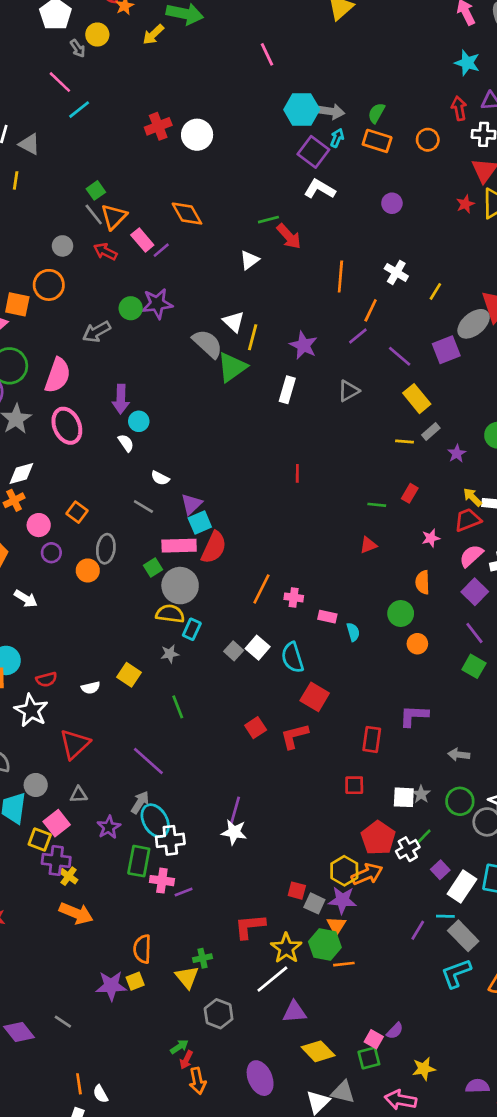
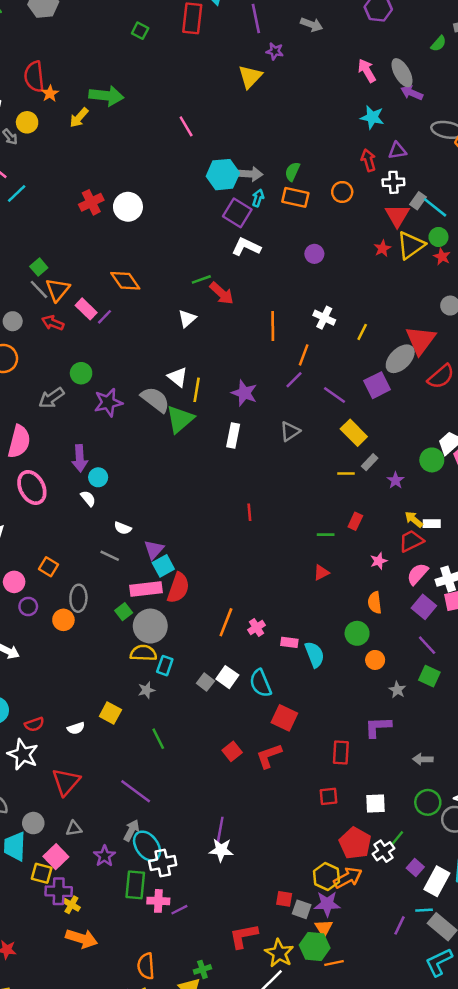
purple star: (157, 304) -> (108, 403), moved
pink cross: (294, 597) -> (257, 627), turned -35
cyan semicircle: (353, 632) -> (315, 654), size x1.5
gray star: (421, 794) -> (397, 690), moved

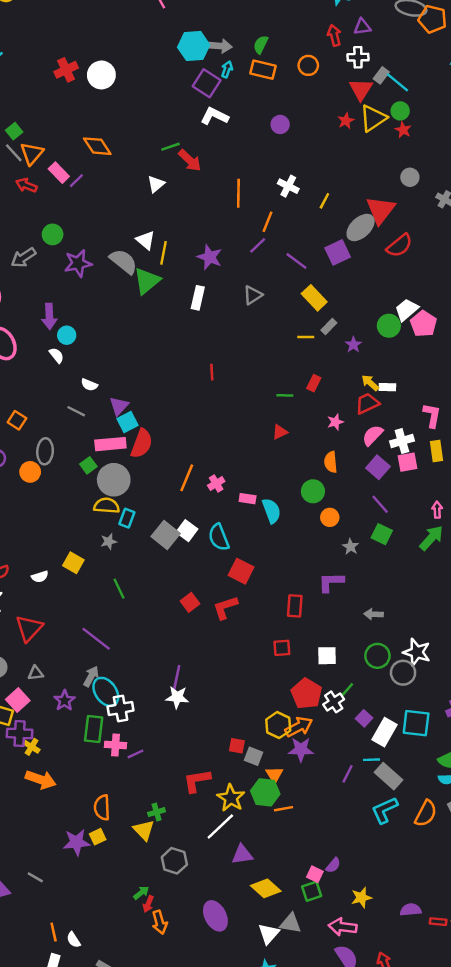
gray square: (205, 682) -> (166, 535), size x1.6
purple star: (327, 904) -> (301, 749), moved

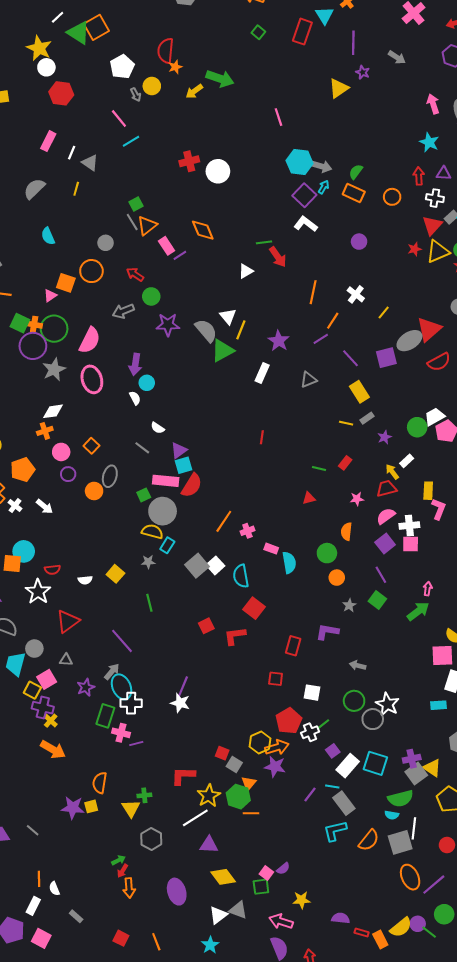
red arrow: (26, 185) -> (135, 274), moved
white rectangle: (387, 387) -> (407, 461), moved, turned -56
yellow rectangle: (437, 451) -> (428, 491), moved

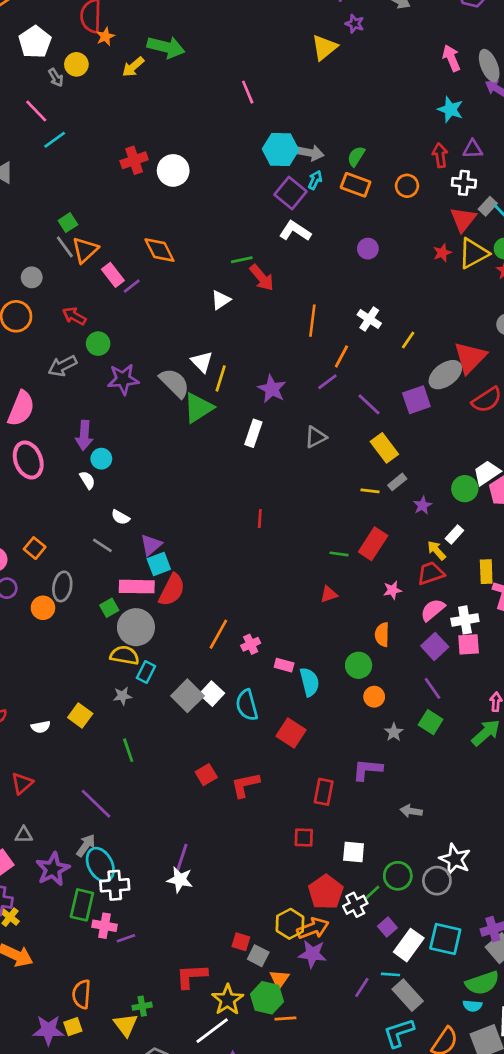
red rectangle: (345, 463) -> (373, 544), size x1.6
red square: (254, 608) -> (291, 733), moved
red triangle: (68, 621) -> (22, 783), size x0.7
purple star: (86, 687) -> (53, 869), size x1.4
green circle: (354, 701) -> (398, 876), moved

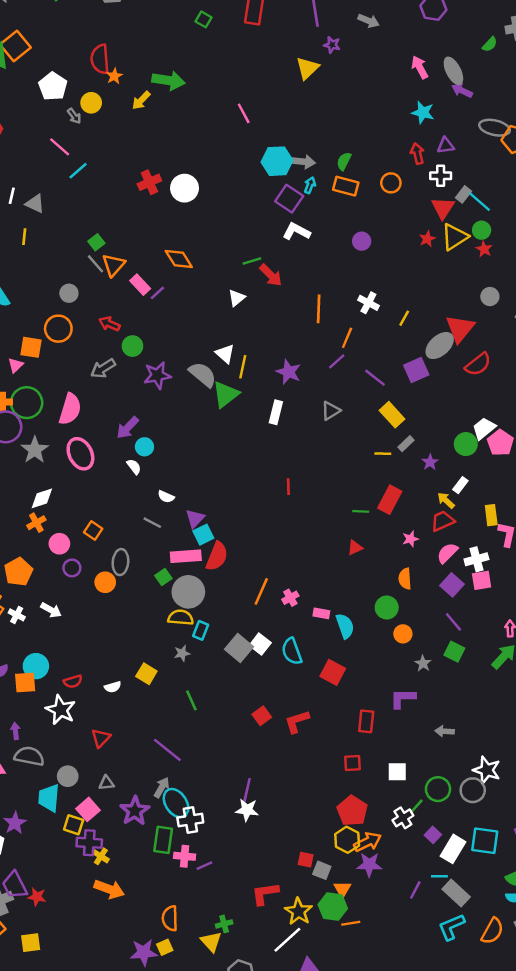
purple arrow: (84, 435) -> (128, 428), turned 45
red pentagon: (326, 892) -> (352, 811), moved

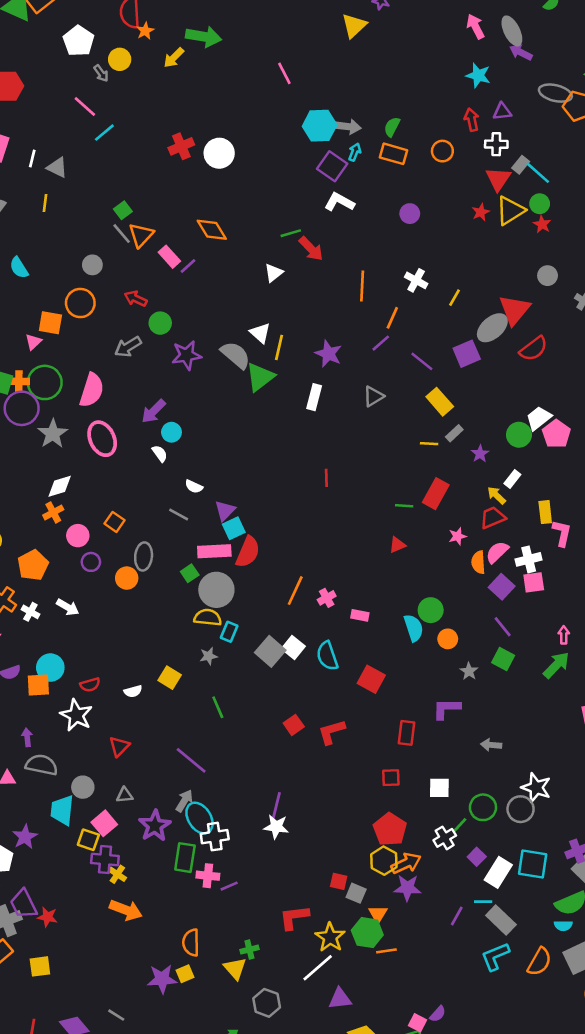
orange semicircle: (405, 579) -> (478, 562), moved
cyan semicircle: (345, 626) -> (414, 628), moved

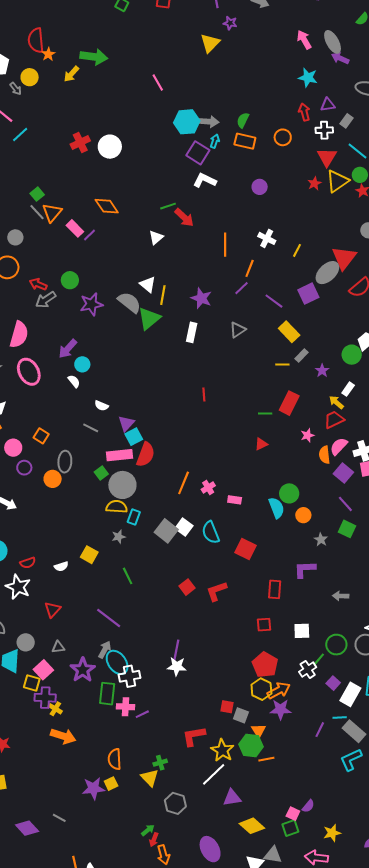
gray rectangle: (521, 165) -> (346, 121), moved
red arrow: (136, 299) -> (38, 284), moved

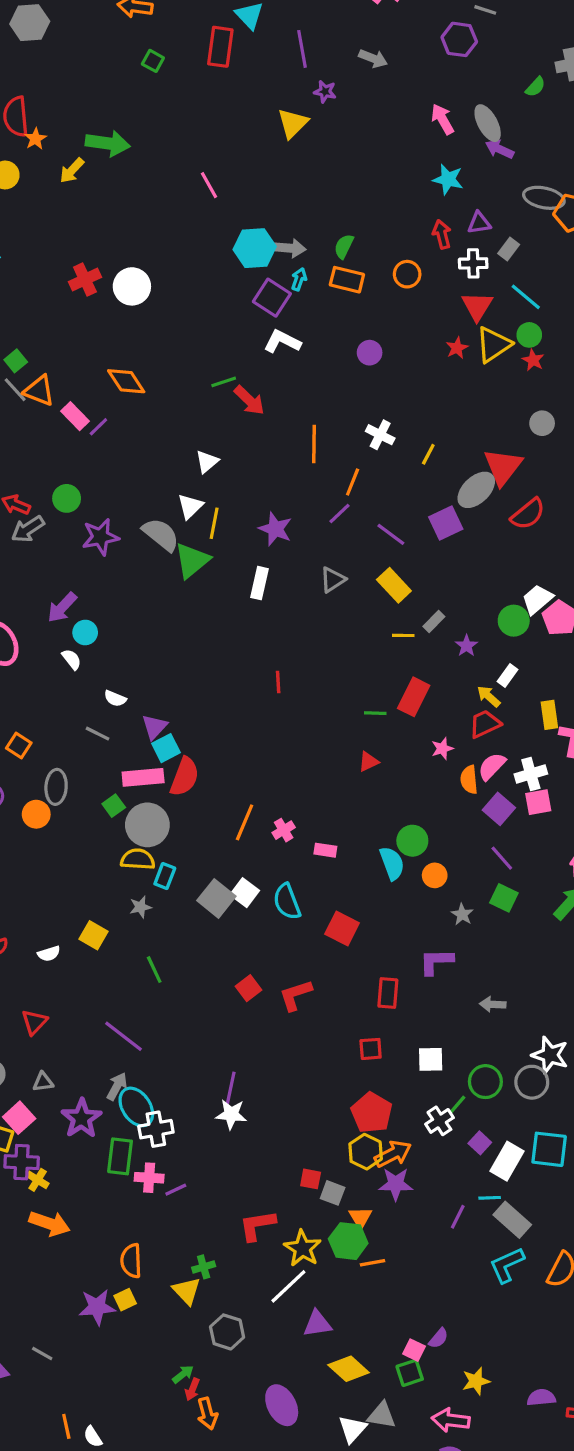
orange triangle: (52, 213) -> (39, 391), turned -50
white triangle: (156, 237) -> (207, 462), moved
white triangle: (148, 284) -> (190, 506), turned 36
yellow rectangle: (289, 332) -> (394, 585), moved

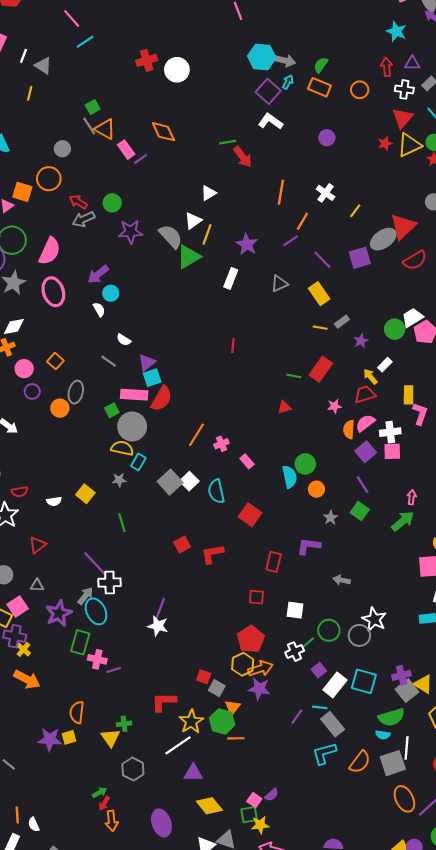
pink rectangle: (325, 850) -> (247, 461), turned 32
white cross: (156, 1129) -> (110, 582), moved
yellow star: (476, 1381) -> (260, 825), moved

